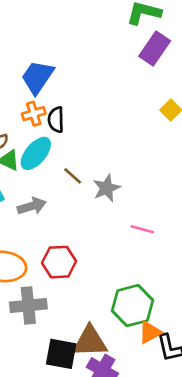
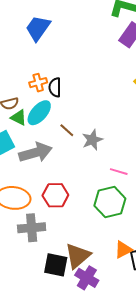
blue trapezoid: (37, 77) -> (38, 28), moved
gray arrow: (32, 206) -> (36, 153), size x1.5
green hexagon: (133, 306) -> (110, 202), moved
brown triangle: (90, 341) -> (78, 256), turned -40

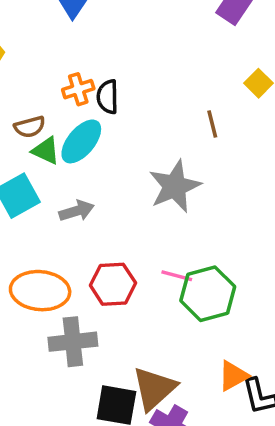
brown line: (67, 130) -> (212, 124), moved, turned 35
gray star: (92, 140) -> (175, 186), size x1.4
gray arrow: (36, 153) -> (77, 211), size x0.6
pink line: (119, 172) -> (177, 276), moved

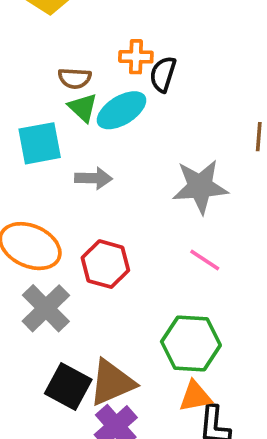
pink line: (177, 276) -> (205, 260), moved
green hexagon: (208, 294) -> (191, 343), moved
gray cross: (73, 342) -> (46, 308), turned 33

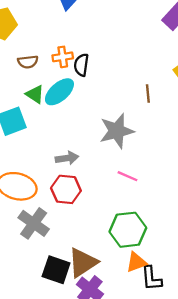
brown semicircle: (75, 78) -> (28, 62), moved
gray arrow: (93, 178) -> (67, 158), moved

